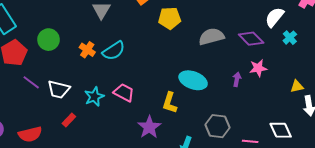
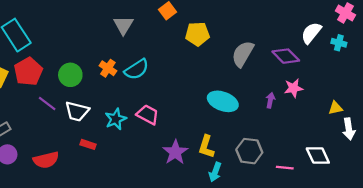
gray semicircle: (211, 37) -> (243, 54), turned -45
cyan cross: (290, 38) -> (339, 43), moved, turned -32
green circle: (49, 40) -> (70, 75), moved
yellow L-shape: (170, 103) -> (206, 147), moved
red rectangle: (69, 120) -> (88, 144), turned 64

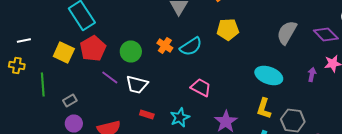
yellow pentagon: (197, 34) -> (228, 30), moved
cyan star: (116, 119) -> (180, 118), moved
yellow L-shape: (206, 147) -> (264, 108), moved

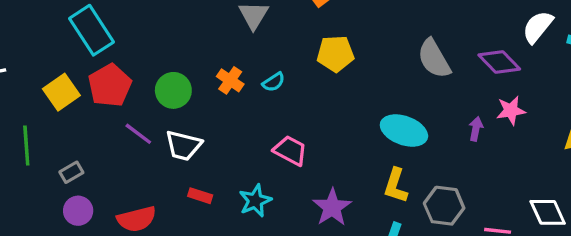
gray semicircle: (287, 32) -> (434, 59), turned -60
cyan semicircle: (191, 46) -> (274, 82), size x0.6
yellow square: (64, 52) -> (61, 92), turned 30

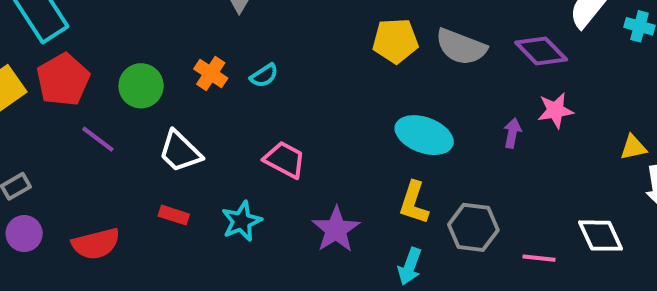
yellow pentagon: (335, 54) -> (395, 41), moved
gray semicircle: (434, 59) -> (461, 47), turned -39
white trapezoid: (183, 146) -> (180, 151), moved, turned 30

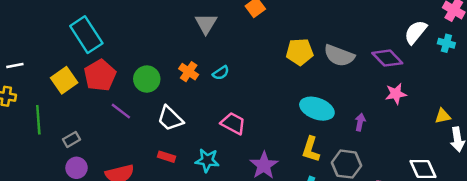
purple arrow: (512, 133) -> (360, 122), moved
cyan star: (242, 221) -> (207, 160), turned 30

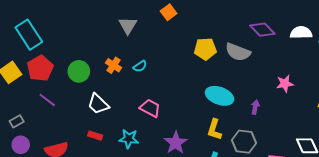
white semicircle: (416, 32) -> (301, 33), turned 50
purple diamond: (387, 58) -> (262, 30), moved
purple line: (121, 111) -> (47, 100), moved

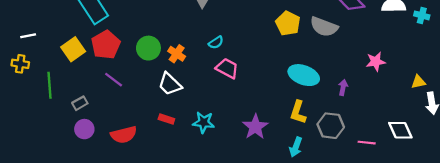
yellow pentagon: (205, 49) -> (288, 23), turned 30
orange cross: (113, 65) -> (177, 54), moved
pink trapezoid: (150, 108) -> (227, 68), moved

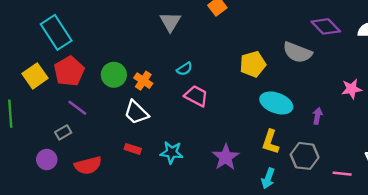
yellow pentagon: (288, 23) -> (253, 64), moved, turned 30
gray rectangle: (80, 103) -> (63, 132), moved

